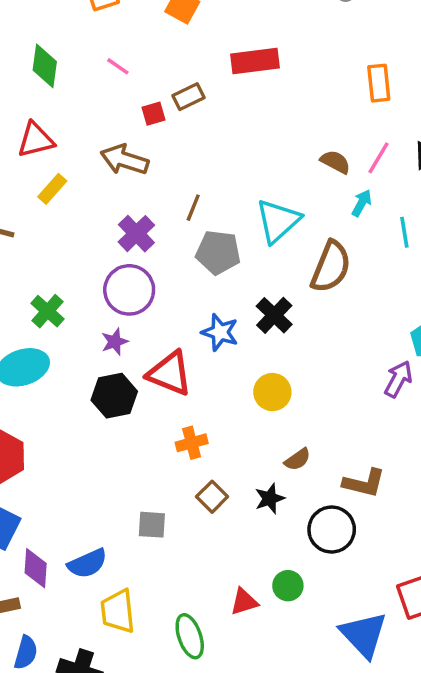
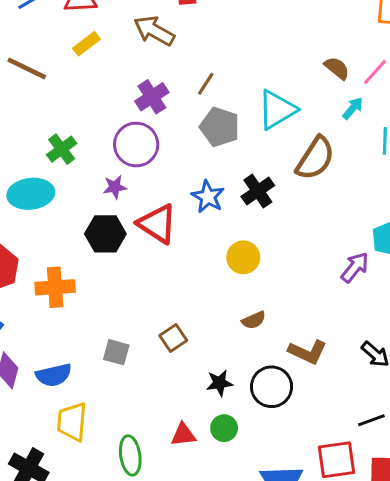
orange cross: (192, 443) -> (55, 287), moved, size x1.4
black star: (270, 498) -> (219, 383), moved

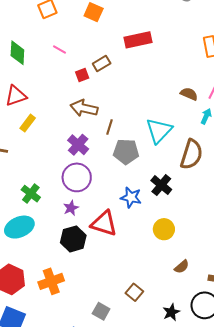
brown arrow: (154, 31) -> (84, 108), moved
gray square: (116, 352) -> (101, 311), turned 30

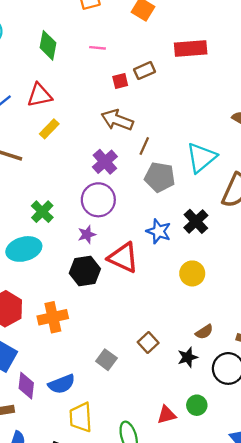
pink line: (59, 50) -> (98, 48), turned -32
brown semicircle: (182, 267) -> (204, 332), moved
black star: (171, 312) -> (188, 357), moved

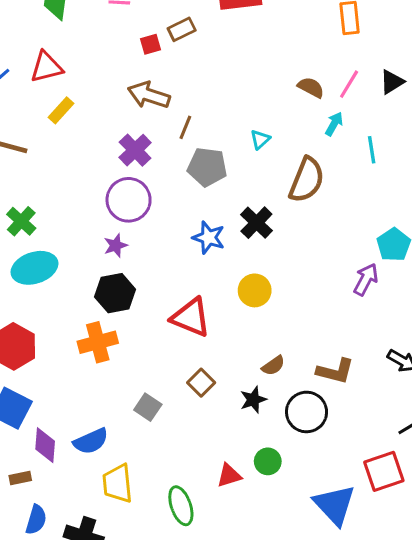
cyan triangle: (201, 158) -> (260, 139), size x0.5
green cross: (42, 212) -> (21, 221), moved
red triangle: (123, 258) -> (191, 317), moved
orange cross: (53, 317) -> (98, 342), moved

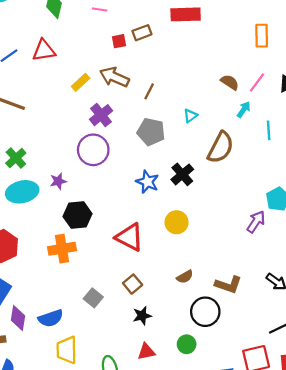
yellow rectangle: (61, 110) -> (81, 82), moved
brown line: (185, 127) -> (149, 91), moved
purple star: (116, 246) -> (58, 181), moved
black star: (253, 400) -> (142, 316), moved
green circle: (268, 461) -> (187, 344), moved

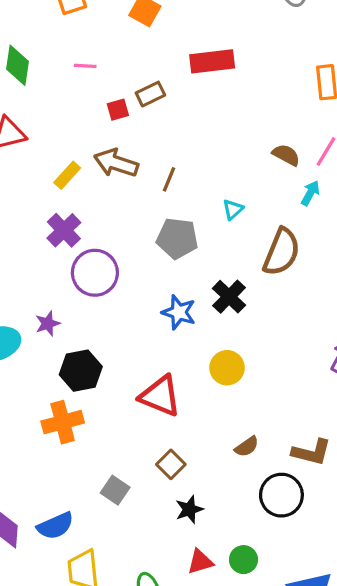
purple cross: (101, 115) -> (64, 230), moved
green circle: (187, 344) -> (243, 560), moved

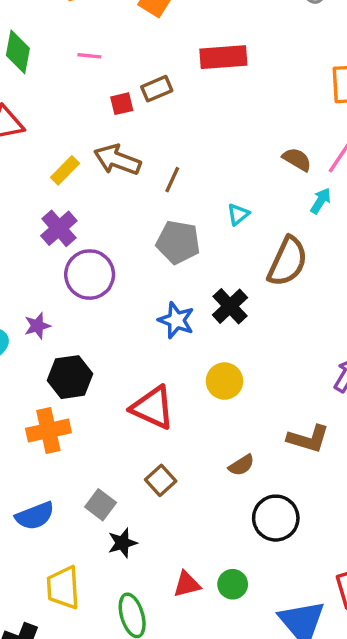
brown L-shape: (312, 452) -> (308, 439), moved
black star: (189, 509) -> (122, 543), moved
blue semicircle: (55, 526) -> (35, 516), moved

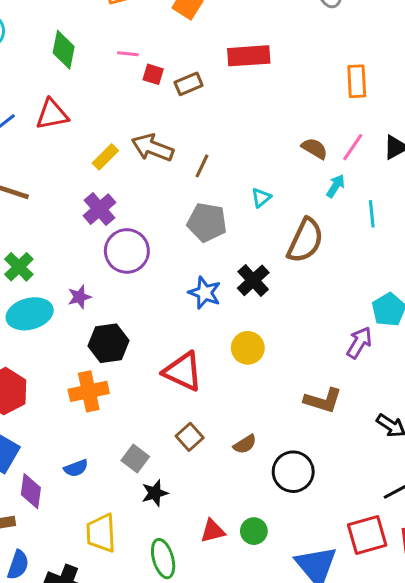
red square: (122, 104) -> (153, 74), moved, turned 30
brown semicircle: (241, 465) -> (245, 444), moved
blue semicircle: (35, 516) -> (76, 468), size x0.7

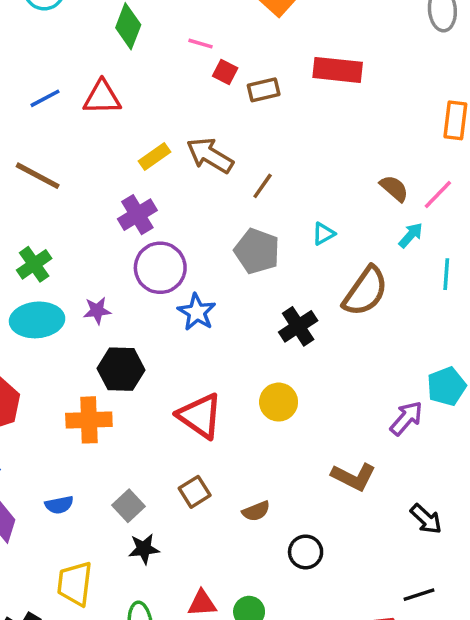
blue star: (205, 293) -> (197, 312), moved
black circle: (293, 472) -> (306, 552), size x0.7

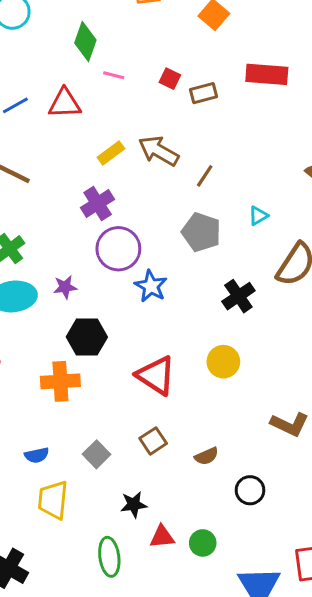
pink line: (201, 44) -> (114, 75), moved
black star: (144, 549) -> (134, 504), moved
yellow trapezoid: (75, 584) -> (53, 500), moved

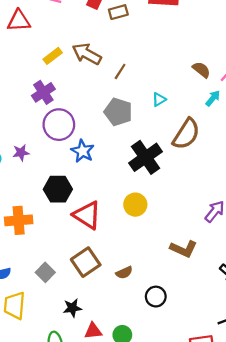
black cross: (238, 296) -> (146, 157), size x1.4
black hexagon: (87, 337) -> (58, 189), moved
brown square: (153, 441) -> (86, 262), size x1.5

